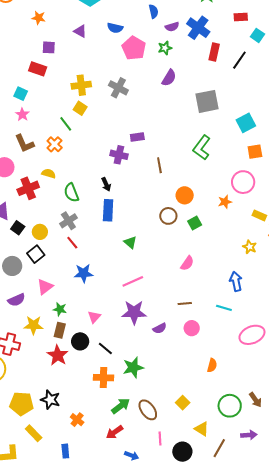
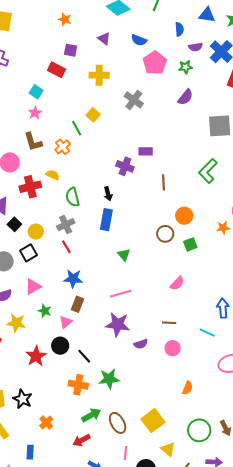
yellow cross: (81, 85) -> (99, 75), moved
pink triangle: (94, 317) -> (66, 322), moved
brown rectangle: (60, 330) -> (78, 304), moved
yellow square: (183, 403) -> (153, 421), size x1.6

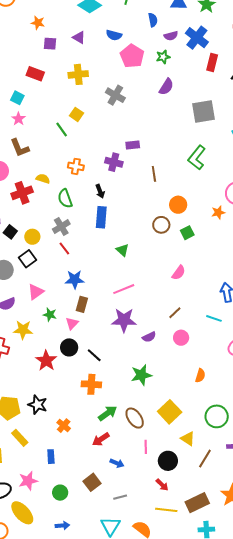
purple square: (71, 50) -> (50, 44), moved
orange cross: (63, 147) -> (76, 166), moved, turned -35
brown line: (169, 323) -> (175, 313), turned -40
green star: (109, 379) -> (141, 375), moved

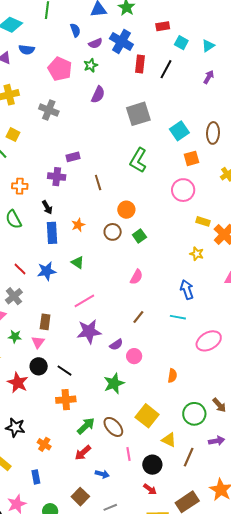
blue semicircle: (114, 35) -> (27, 50), moved
orange star: (218, 212) -> (78, 225), moved
gray cross: (61, 227) -> (14, 296), moved
blue star: (75, 279) -> (47, 271), moved
pink circle: (181, 338) -> (134, 356), moved

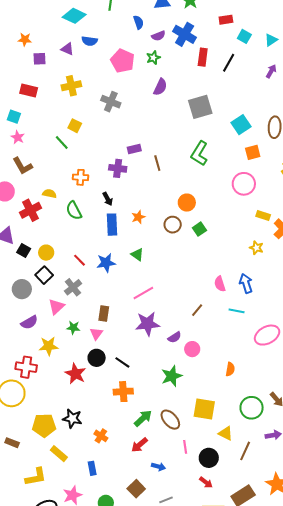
brown line: (98, 183) -> (157, 163), moved
pink semicircle: (136, 277) -> (220, 284), moved, turned 133
yellow square: (147, 416) -> (204, 409), turned -30

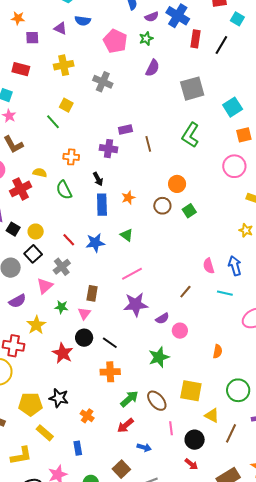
yellow star: (49, 346) -> (36, 325), turned -30

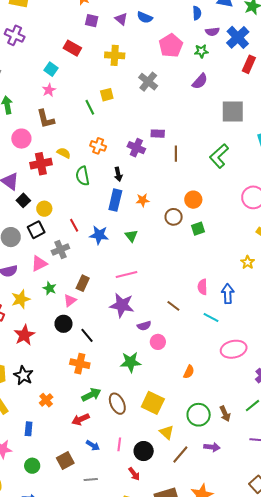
yellow square: (66, 105) -> (107, 95), turned 32
brown line: (185, 292) -> (173, 306), turned 72
red star: (63, 353) -> (24, 335), moved
pink line: (171, 428) -> (119, 444), moved

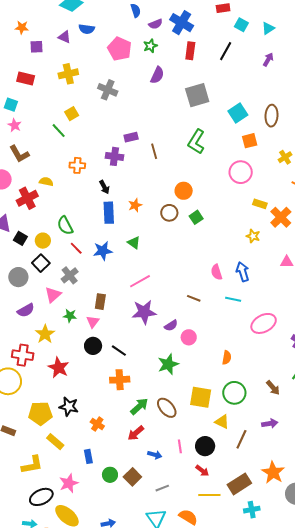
red rectangle: (249, 64) -> (190, 51), moved
green semicircle: (83, 176) -> (65, 226), moved
green circle: (199, 415) -> (234, 393), moved
green circle: (32, 466) -> (110, 475), moved

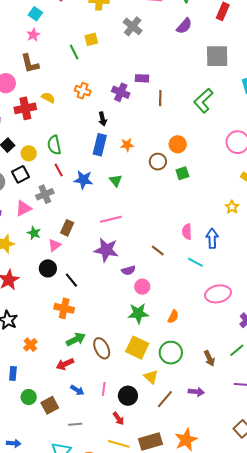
green star: (168, 364) -> (138, 313), moved

